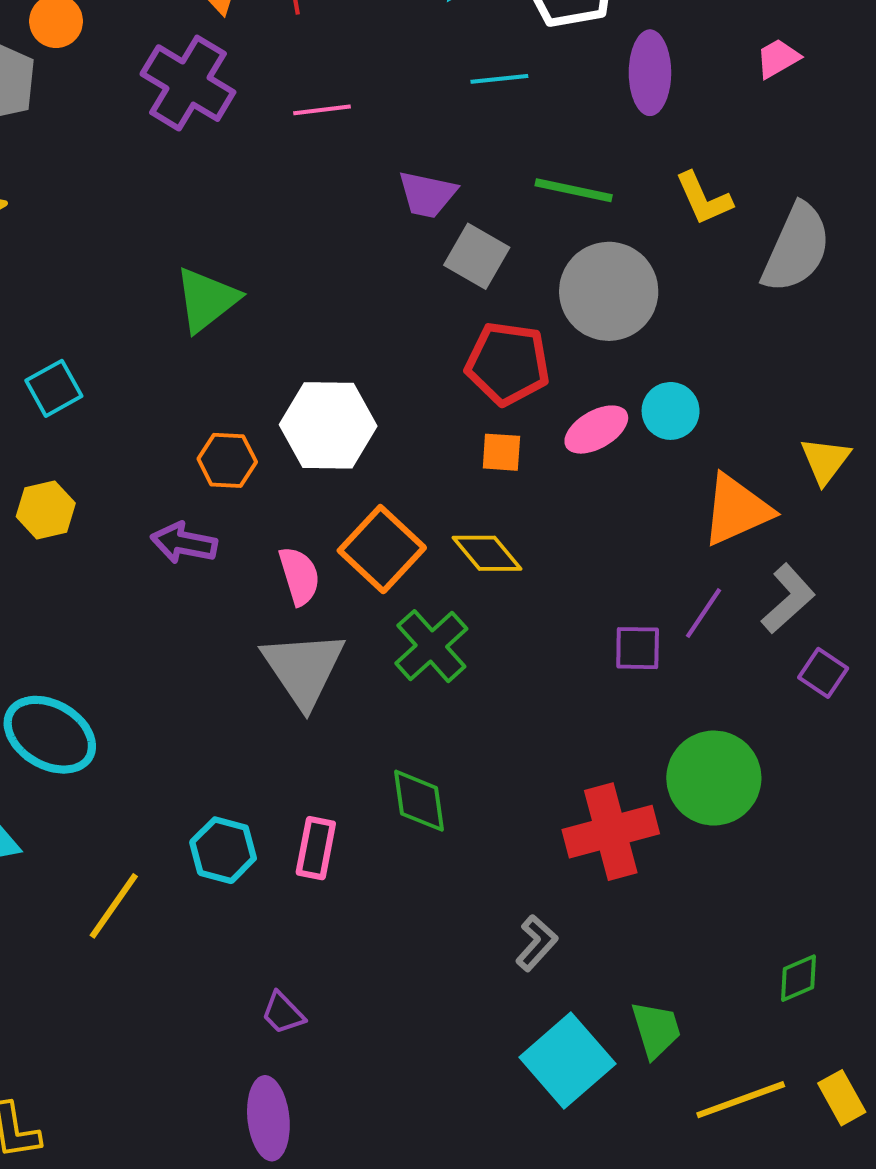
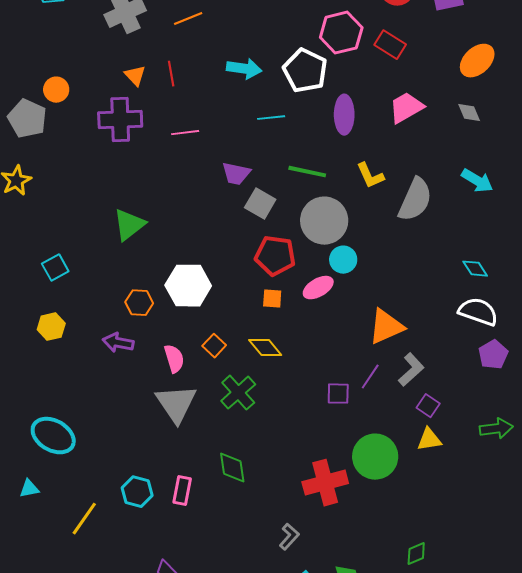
pink trapezoid: (778, 58) -> (406, 108), size x1.6
purple cross: (188, 83) -> (120, 120), turned -33
cyan circle: (671, 411) -> (343, 260), moved
yellow triangle: (825, 460) -> (429, 440), moved, turned 44
orange square: (382, 549) -> (214, 346), size x0.6

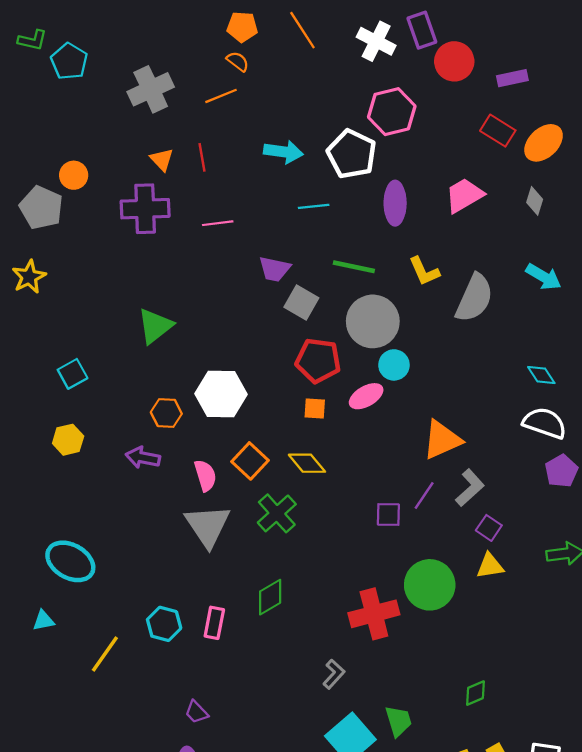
red rectangle: (390, 45) -> (498, 131), moved
gray diamond: (469, 113) -> (535, 201), turned 40
orange square: (214, 346) -> (250, 461), size x1.4
green diamond: (232, 468) -> (270, 597), turned 68

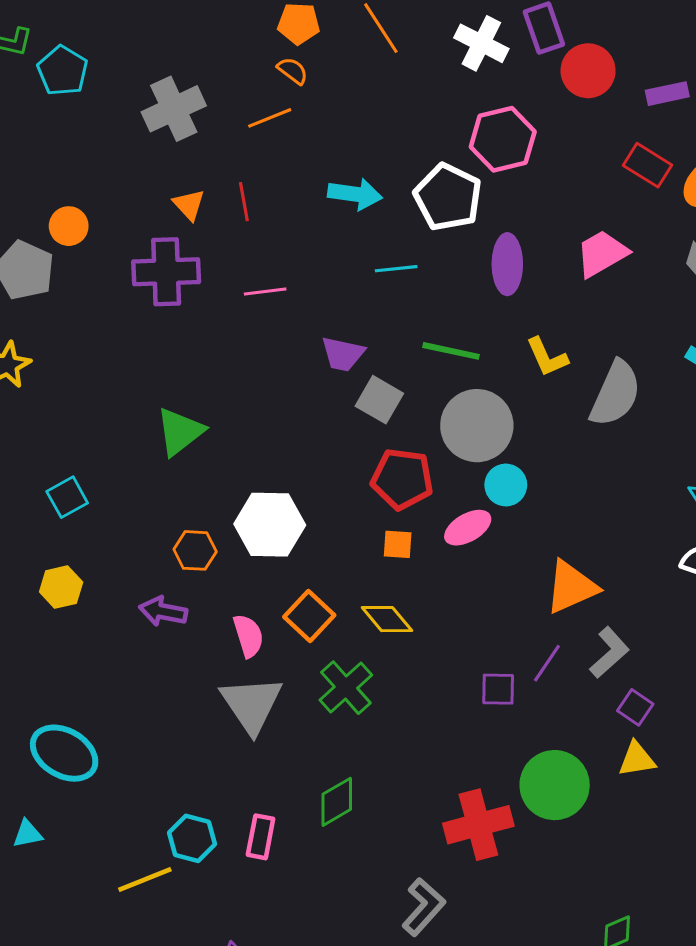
yellow line: (105, 654) -> (145, 879), moved, turned 33
gray L-shape: (334, 674) -> (424, 907), size x1.4

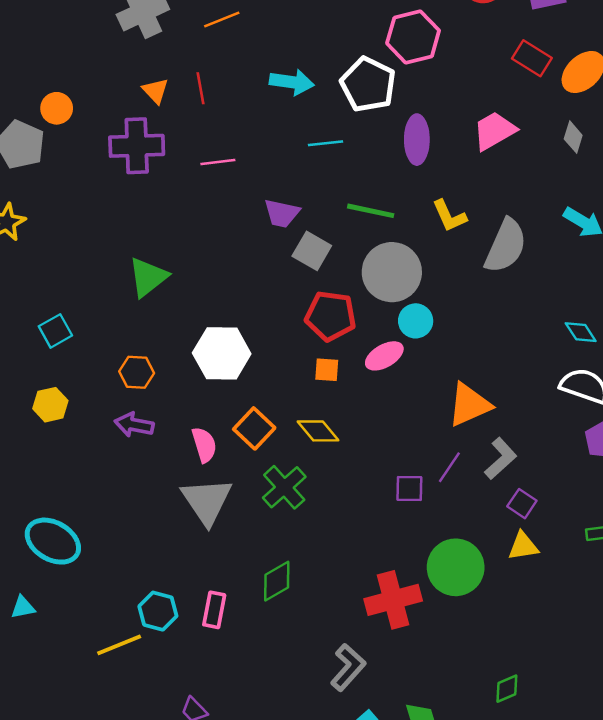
orange hexagon: (195, 550) -> (137, 372), moved

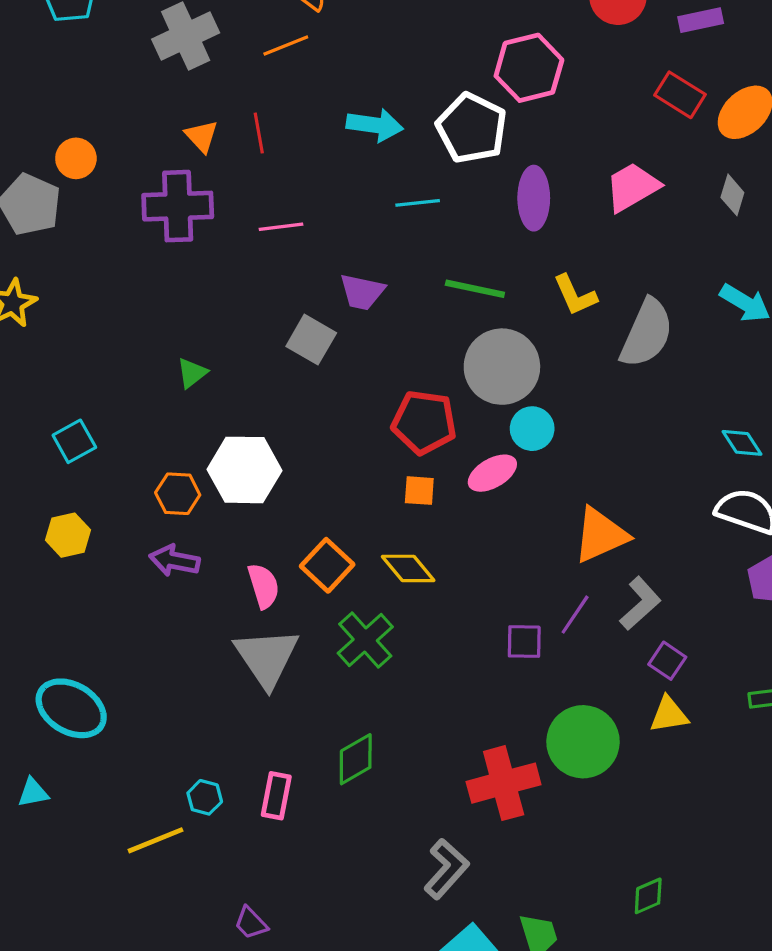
gray square: (312, 251) -> (311, 340), moved
green triangle: (148, 277) -> (192, 373), size x0.6
white hexagon: (222, 353) -> (244, 470), moved
cyan hexagon: (158, 611) -> (205, 797), size x0.7

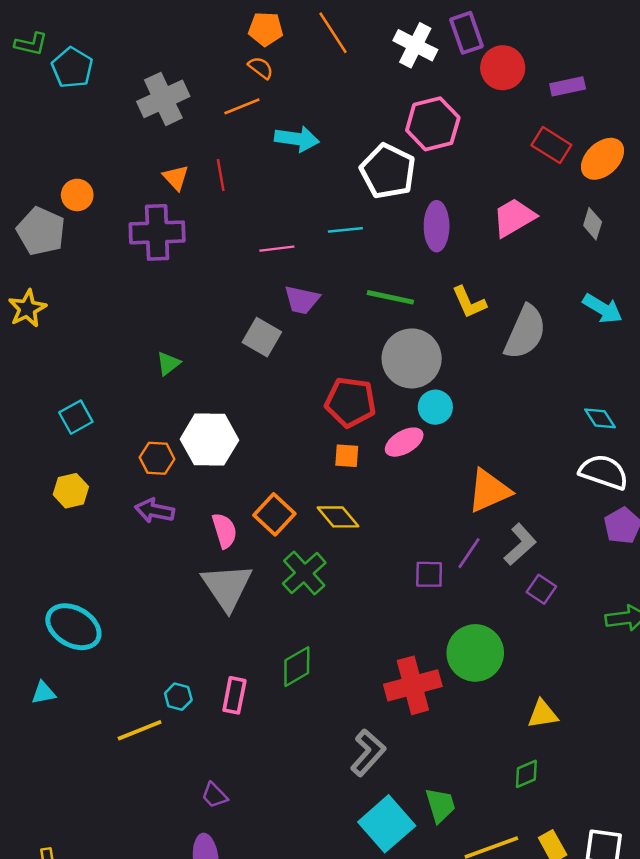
cyan arrow: (375, 125) -> (297, 139), moved
pink line: (281, 227) -> (277, 249), moved
yellow triangle: (669, 715) -> (543, 714), moved

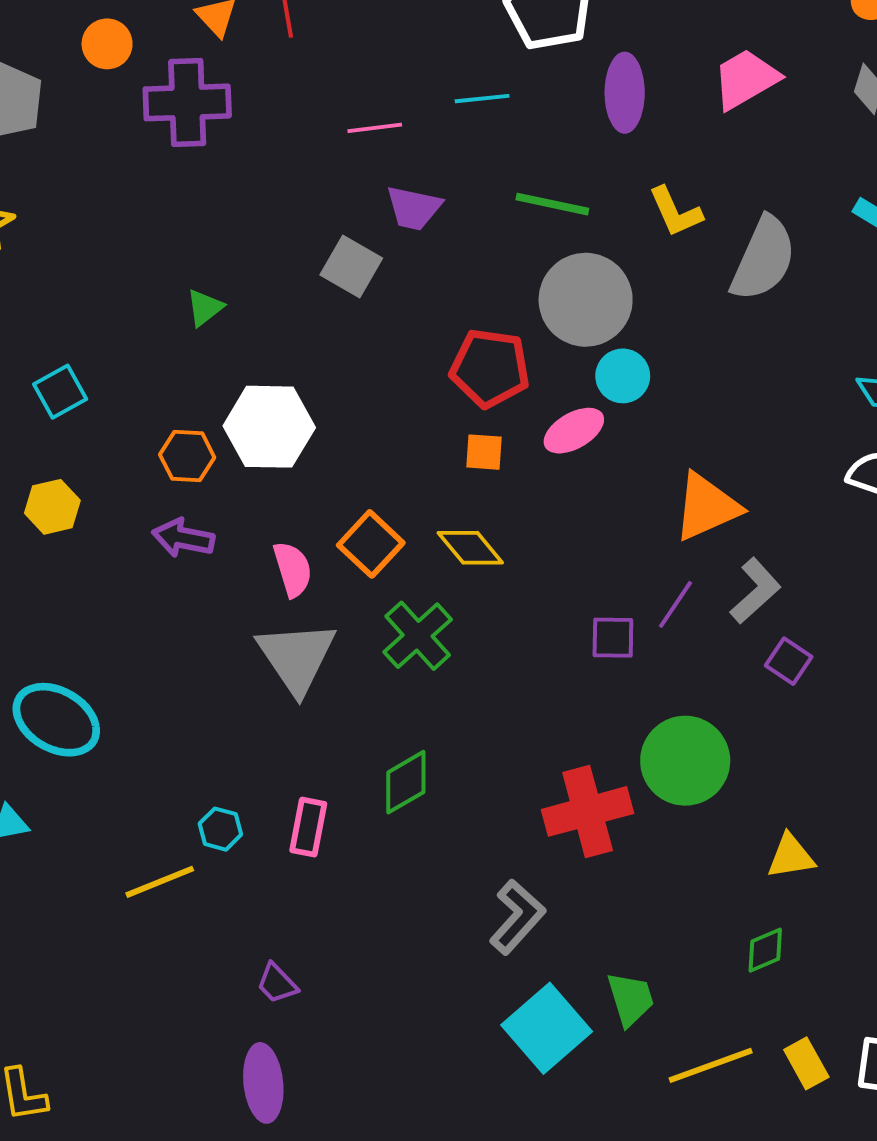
orange circle: (77, 195) -> (107, 44), moved

